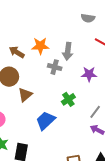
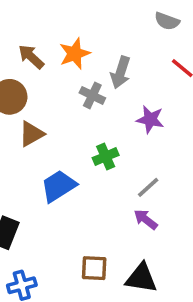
orange star: (40, 46) -> (75, 54), turned -30

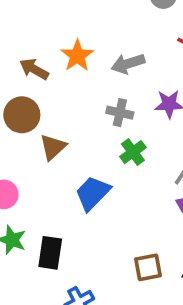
gray arrow: (121, 72) -> (128, 64), turned 68
gray cross: (92, 95) -> (120, 113), moved

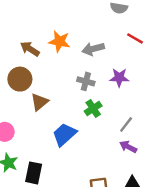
orange star: (77, 56) -> (59, 41), turned -30

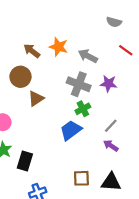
gray arrow: (93, 49) -> (88, 56), turned 36
gray cross: (86, 81) -> (79, 84), size x1.5
blue trapezoid: (64, 134) -> (71, 130), moved

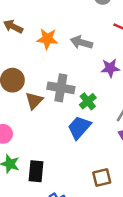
brown arrow: (32, 51) -> (13, 27), moved
gray cross: (79, 84) -> (61, 88), moved

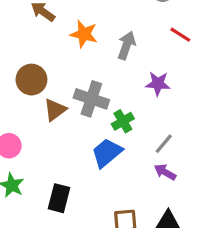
gray arrow: (81, 42) -> (127, 45), turned 85
black rectangle: (36, 171) -> (59, 198), moved

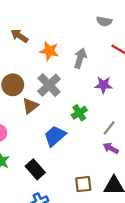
gray cross: (91, 99) -> (49, 85), moved, turned 30
blue trapezoid: (107, 153) -> (55, 136), moved
black rectangle: (59, 198) -> (35, 169), turned -54

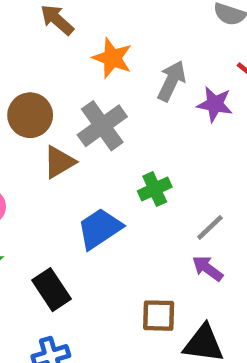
purple star: (104, 85) -> (215, 104), moved
brown square: (83, 184) -> (159, 316), moved

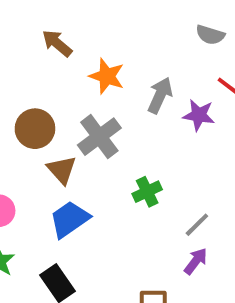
brown triangle: (59, 162) -> (62, 170), turned -40
blue trapezoid: (100, 229) -> (69, 219), moved
purple arrow: (208, 268) -> (196, 261), turned 92

